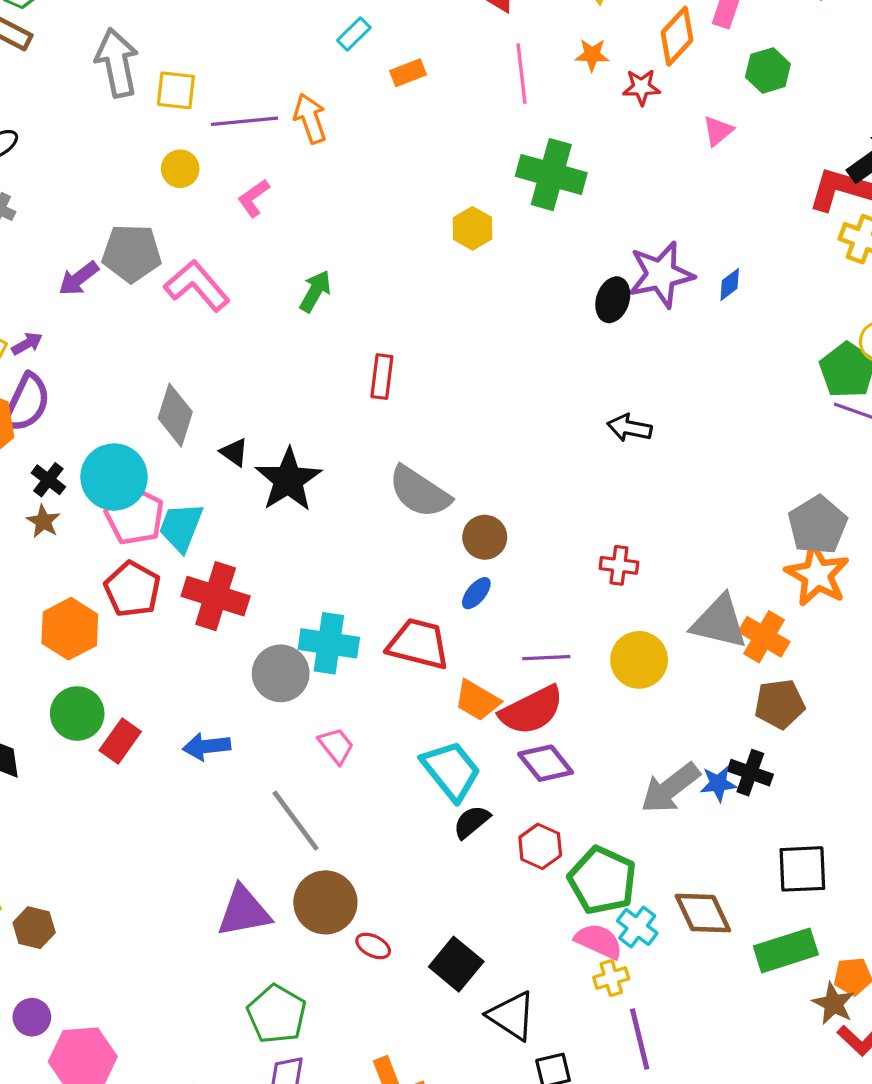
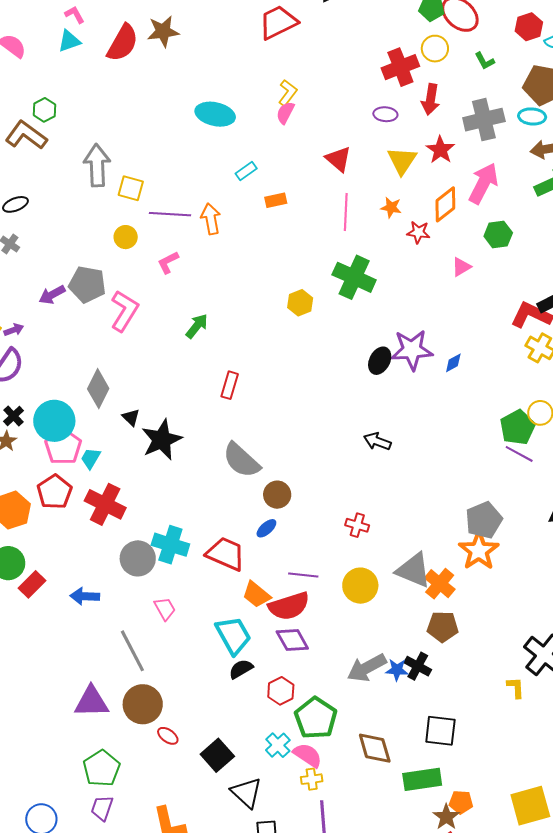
pink L-shape: (197, 286) -> (124, 311), turned 63
cyan trapezoid: (181, 527) -> (91, 458), size x0.7
cyan cross: (637, 927) -> (278, 745), moved

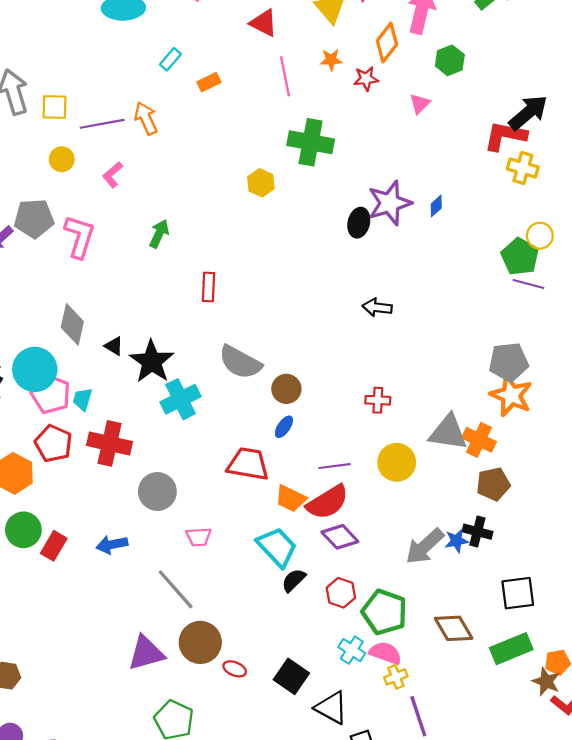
gray pentagon: (484, 520) -> (509, 362), turned 30
cyan cross: (170, 545) -> (180, 399), moved, turned -30
pink trapezoid: (165, 609) -> (199, 537), turned 130

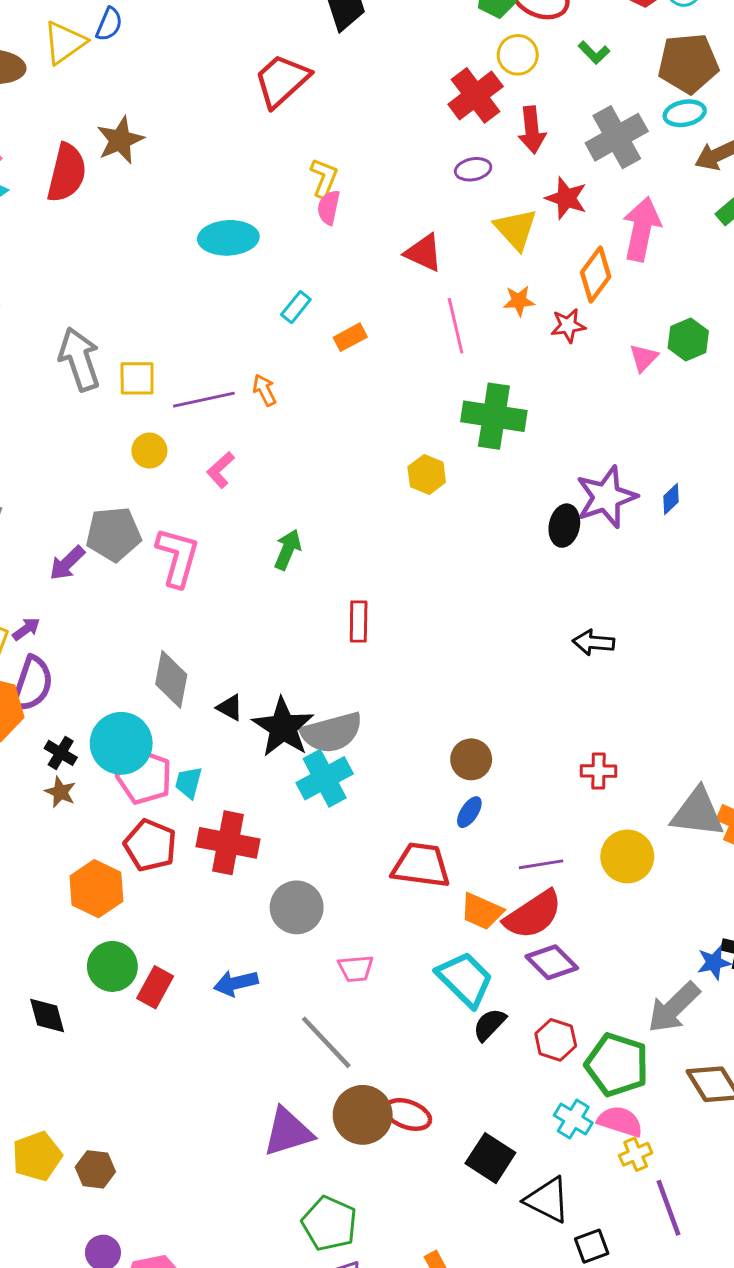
green hexagon: (450, 60) -> (688, 340), moved
orange arrow: (146, 118) -> (264, 390), size x0.7
gray semicircle: (240, 362) -> (332, 732), moved, turned -42
gray arrow: (425, 546) -> (674, 1008), moved
red ellipse: (235, 669) -> (408, 1114), moved, size x1.4

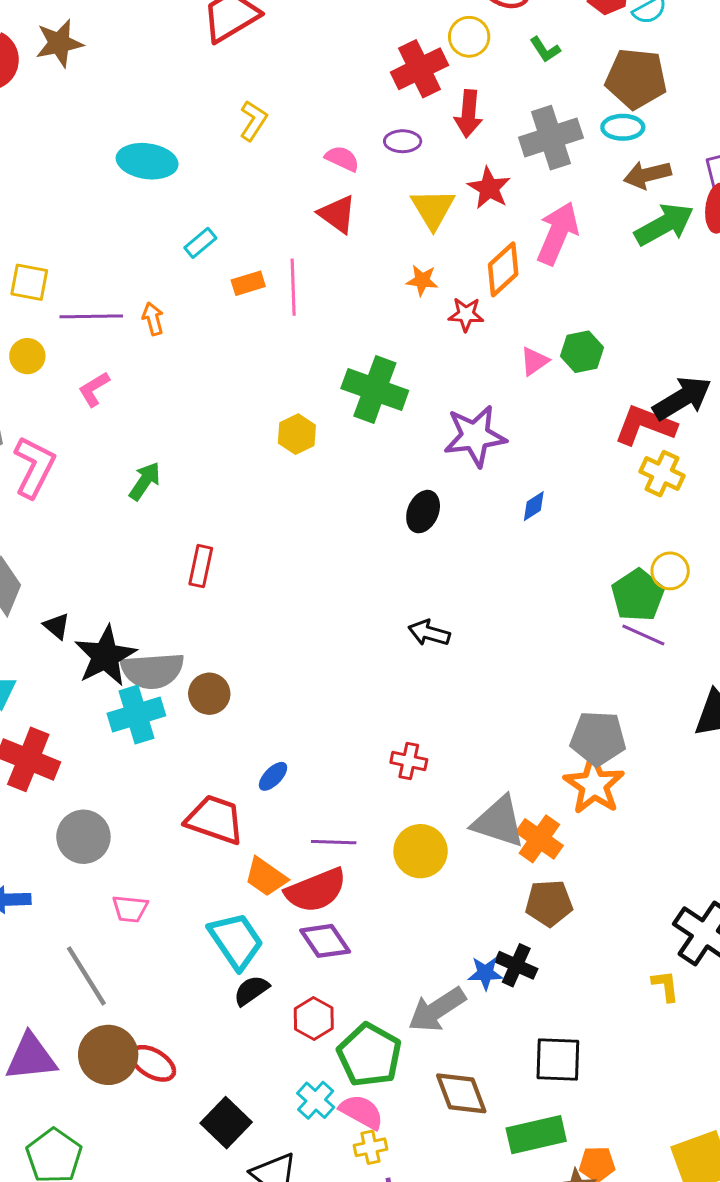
pink semicircle: (329, 207) -> (342, 159), moved, turned 92
pink line: (456, 326) -> (293, 287), moved
purple star: (606, 497) -> (475, 436), moved
brown circle: (471, 759) -> (209, 694), moved

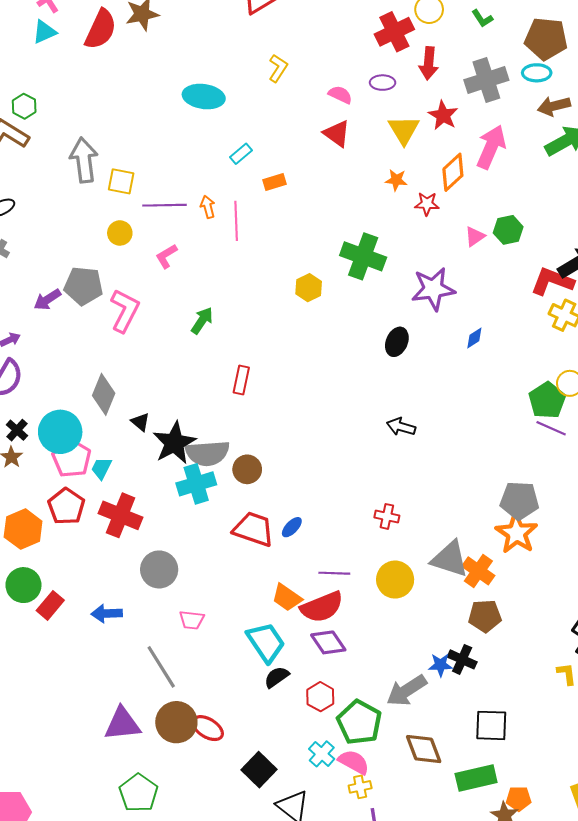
pink line: (293, 287) -> (236, 221), moved
red trapezoid: (215, 820) -> (254, 529), moved

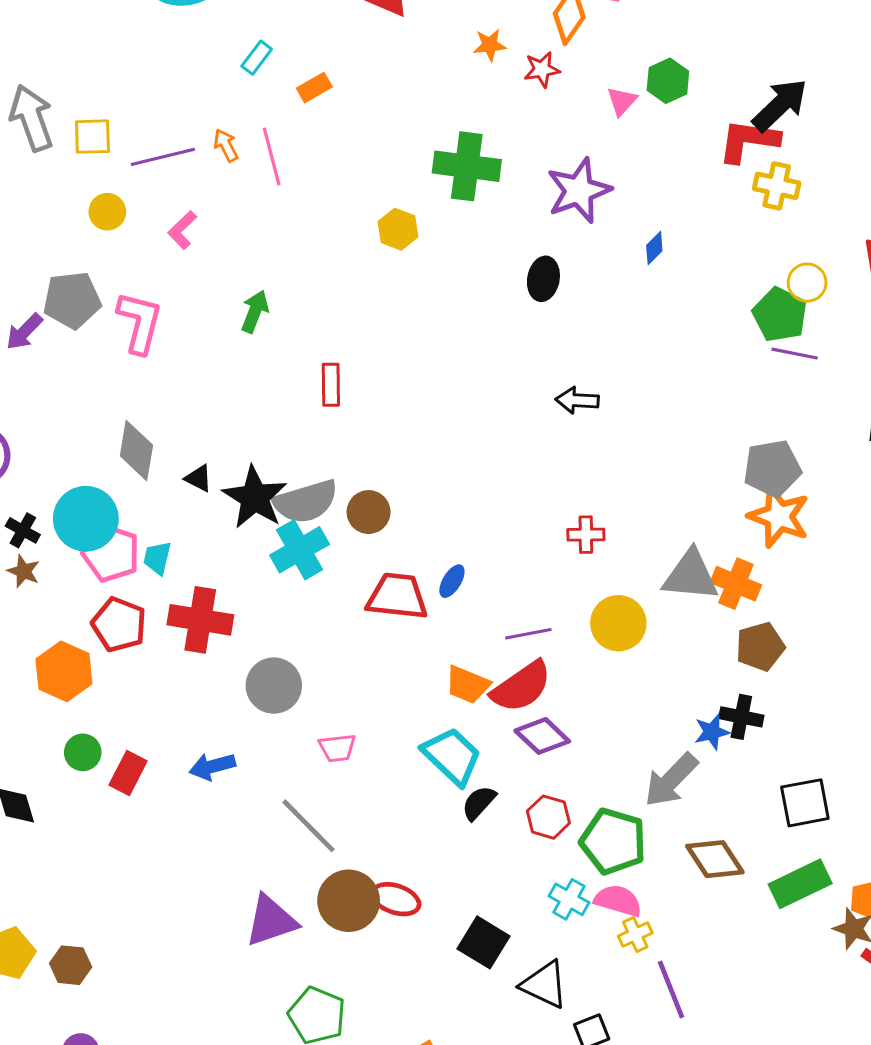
green circle: (23, 585) -> (83, 752), size x0.7

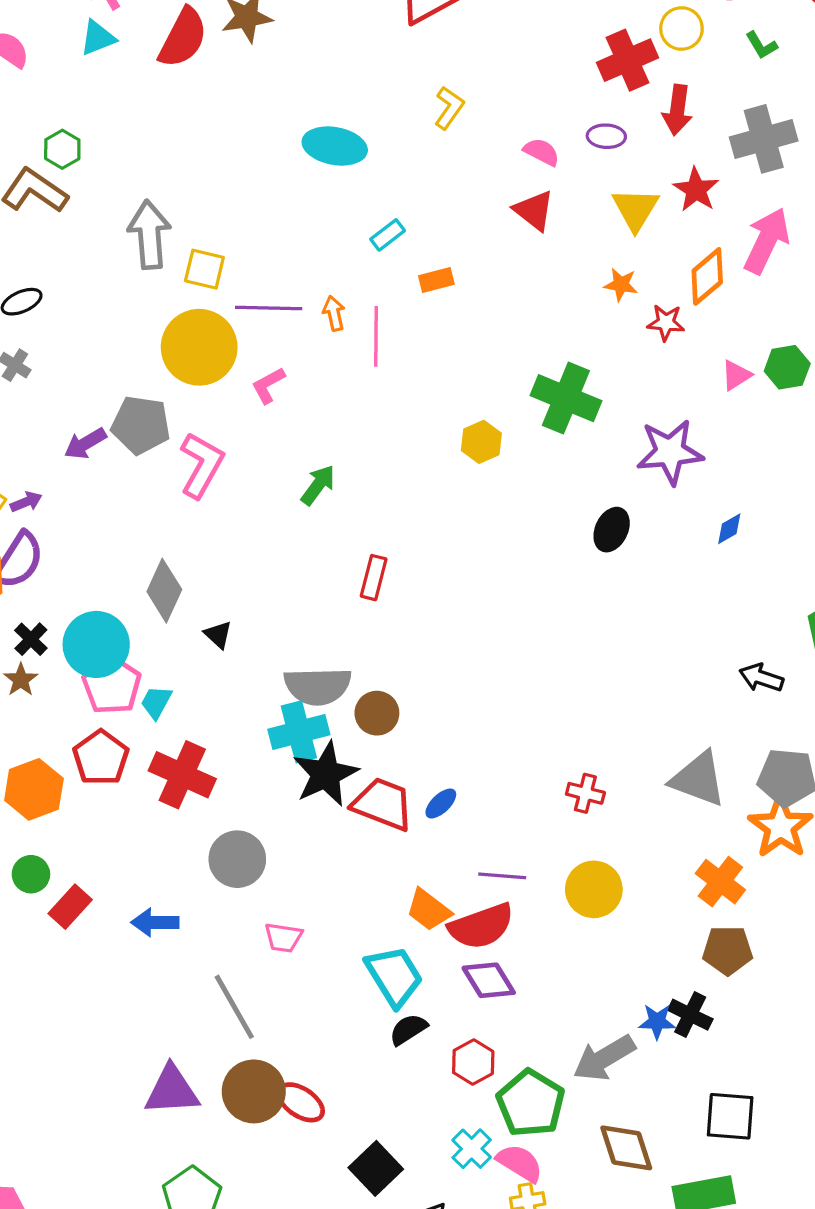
yellow circle: (107, 212) -> (199, 347), size x2.0
black arrow: (577, 400) -> (761, 678), moved
black star: (255, 497) -> (326, 774), moved
gray triangle: (691, 576) -> (698, 779), moved

